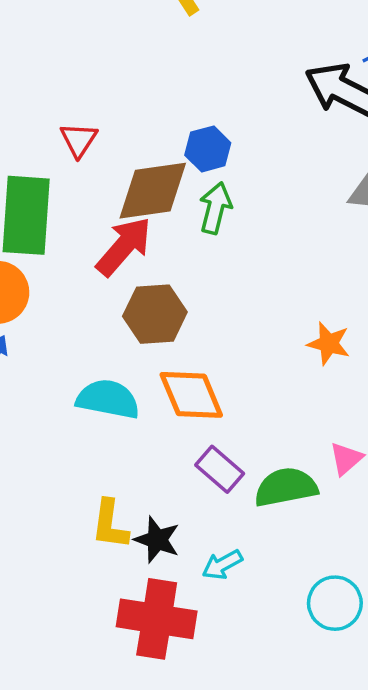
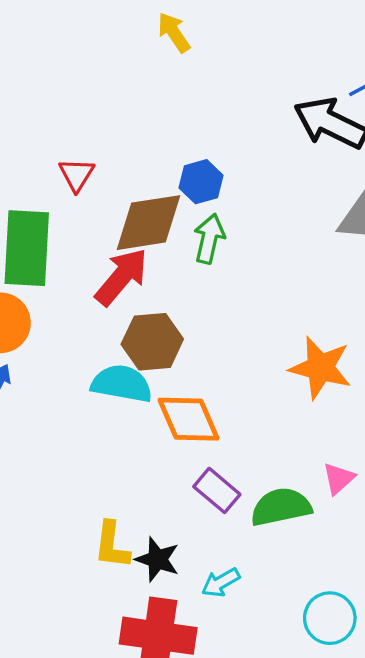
orange star: (329, 344) -> (320, 368), size x1.5
cyan semicircle: (108, 399) -> (122, 384), moved

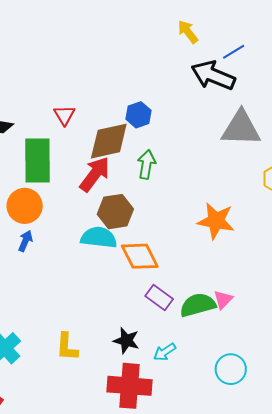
yellow arrow: (174, 32) -> (188, 32), moved
green arrow: (209, 239) -> (146, 164), moved
pink triangle: (339, 479) -> (223, 300), moved
yellow L-shape: (112, 545) -> (67, 347), moved

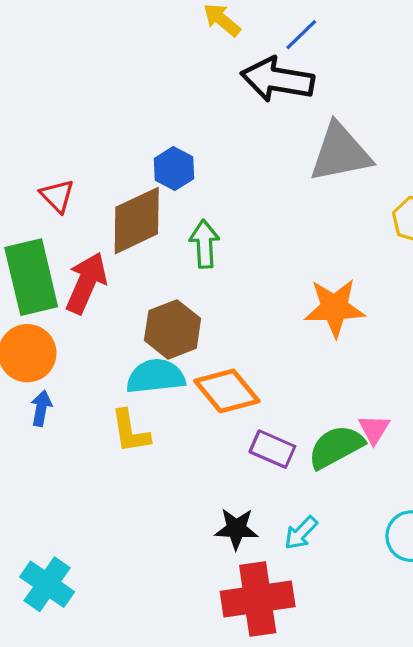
red arrow: (95, 174) -> (86, 283), moved
yellow L-shape: (67, 347) -> (130, 431), moved

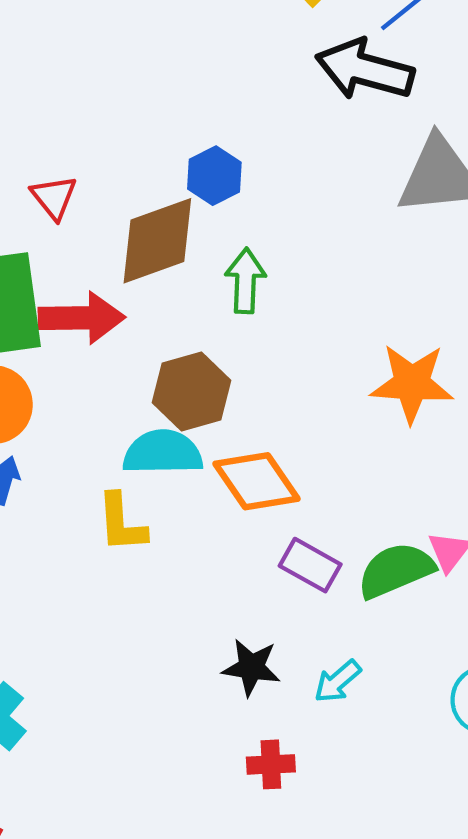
red arrow: (86, 283) -> (82, 318), turned 60
red cross: (258, 599) -> (271, 764), size x0.5

